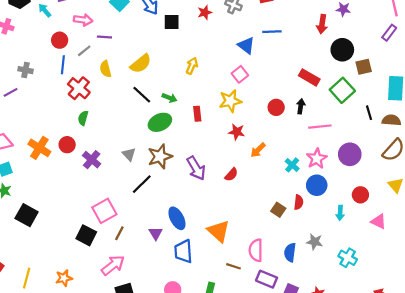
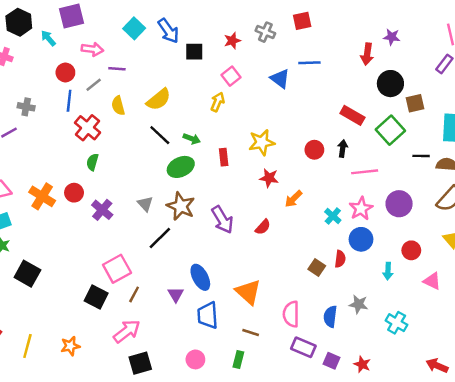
pink square: (240, 74) -> (231, 76), moved
black line: (369, 113) -> (421, 156), turned -72
brown star: (160, 156) -> (181, 206), turned -30
brown line: (233, 266) -> (251, 332), moved

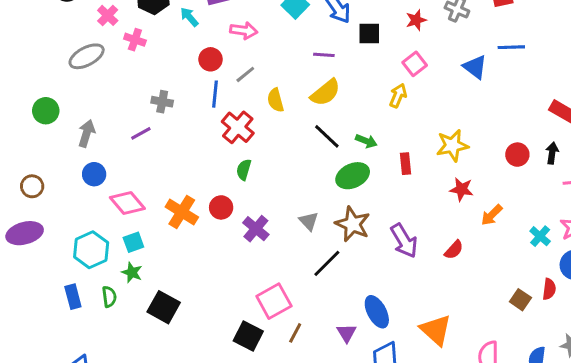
purple line: (117, 69) -> (324, 55), moved

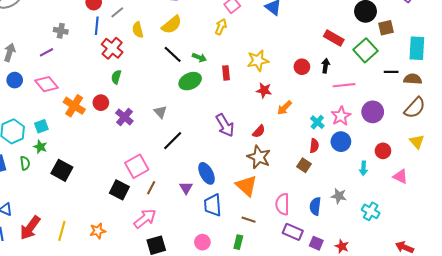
pink diamond: (127, 203) -> (46, 84), moved
brown star: (353, 224) -> (259, 157), moved
red semicircle: (549, 289) -> (314, 146), moved

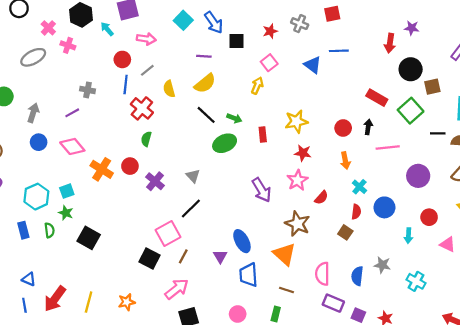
orange arrow: (284, 108) -> (345, 161), moved, turned -56
pink star: (341, 116) -> (297, 180), moved
red semicircle: (259, 131) -> (321, 198), moved
black line: (173, 141) -> (191, 208), moved

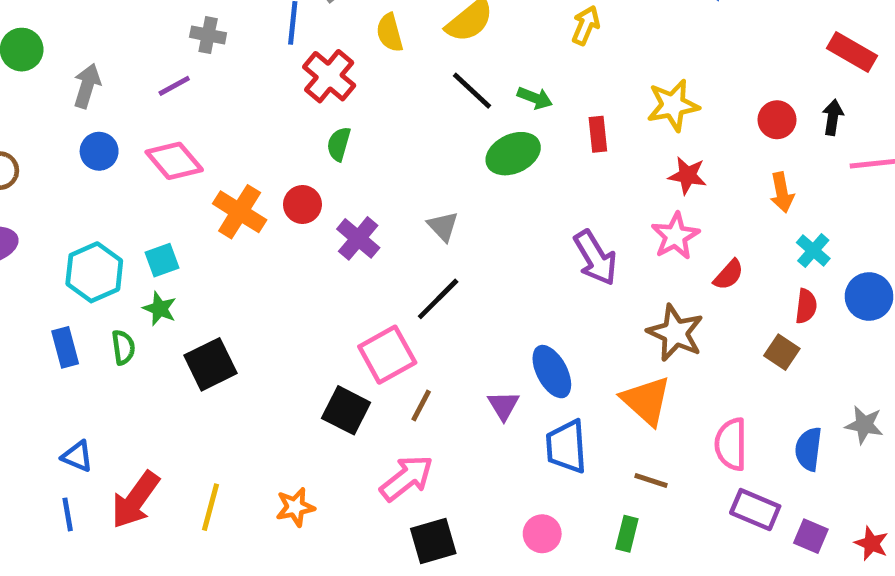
black square: (89, 238) -> (210, 364), turned 35

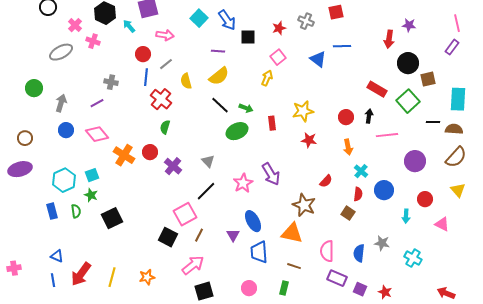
pink star: (675, 236) -> (243, 183), moved
orange triangle: (646, 401) -> (292, 233), turned -30

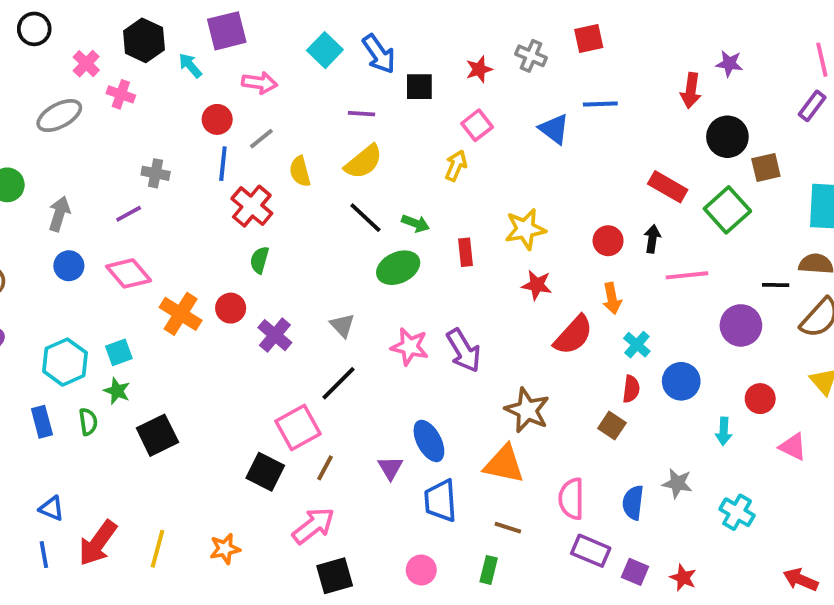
black line: (433, 122) -> (776, 285), moved
red semicircle: (326, 181) -> (573, 335), moved, size x1.6
pink star: (243, 183) -> (410, 347), moved, turned -30

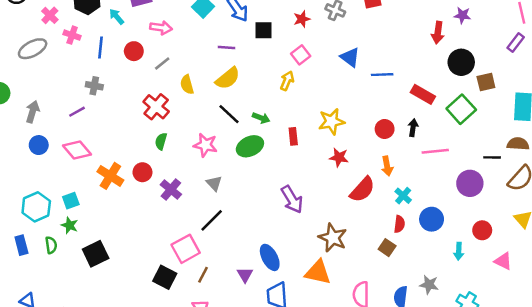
blue line: (600, 104) -> (382, 75), moved
blue line: (223, 164) -> (100, 47), moved
pink star: (410, 347) -> (205, 145), moved

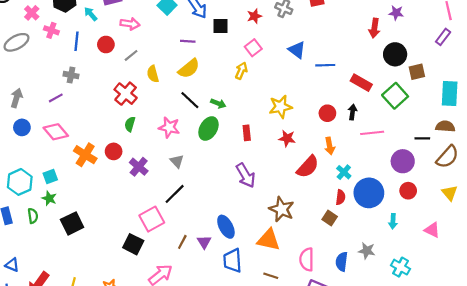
red rectangle: (293, 136) -> (247, 133), moved
green ellipse: (250, 146) -> (208, 129), turned -35
blue circle: (432, 219) -> (369, 193), size x1.4
red circle: (482, 230) -> (408, 191), moved
brown line: (203, 275) -> (182, 242), moved

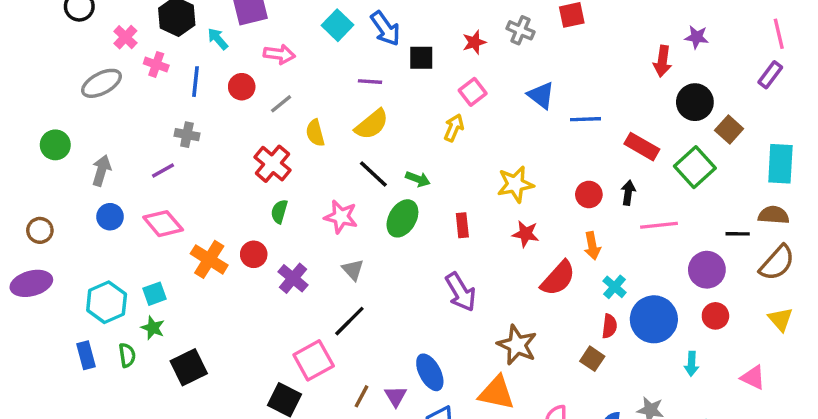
brown square: (417, 72) -> (729, 129), turned -35

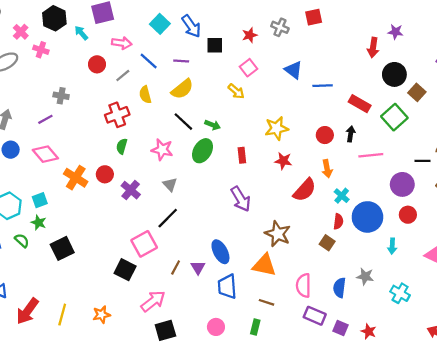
blue line: (196, 82) -> (149, 61), moved, turned -54
yellow arrow: (454, 128) -> (236, 91), turned 108
red cross: (272, 164) -> (117, 115), turned 30
green semicircle: (127, 355) -> (22, 241), turned -40

